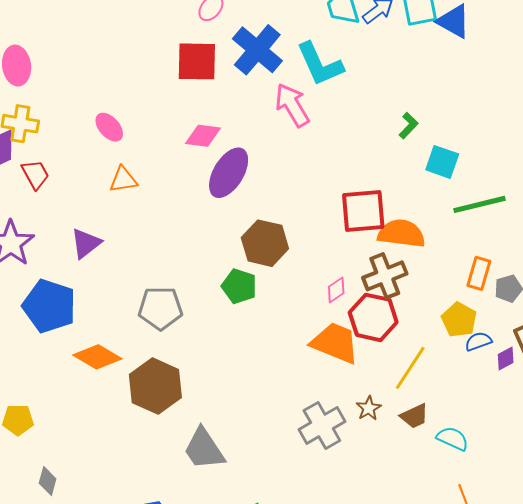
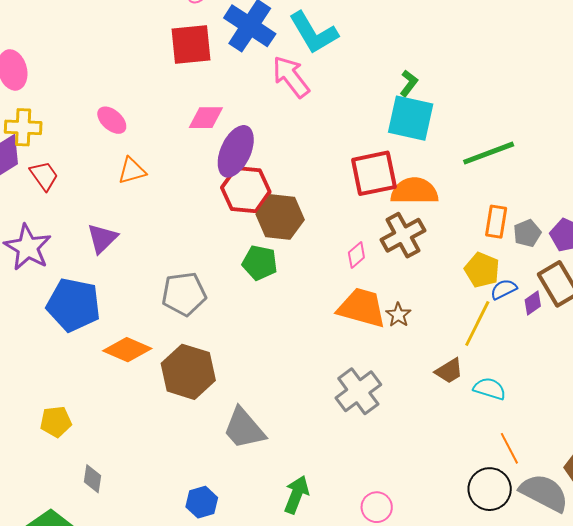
cyan square: (442, 162) -> (411, 118), moved, size x1.4
red hexagon: (373, 317) -> (246, 190), moved
yellow line: (410, 368) -> (477, 324), moved
brown star: (369, 408) -> (398, 315), moved

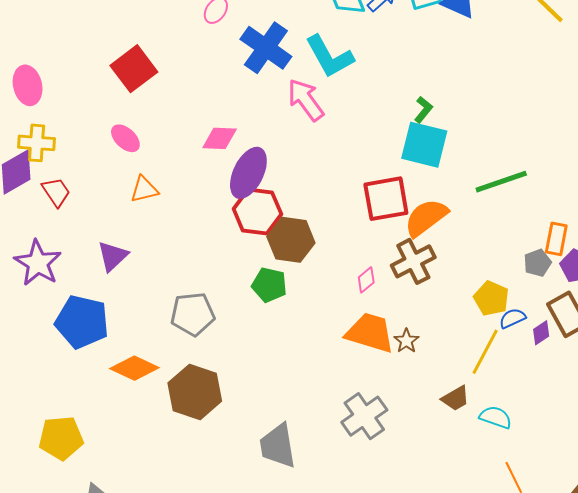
red square: (191, 45) -> (134, 69), moved, turned -33
orange semicircle: (414, 191) -> (426, 218), turned -39
orange rectangle: (496, 222) -> (556, 239), moved
yellow pentagon: (56, 422) -> (61, 438), size x1.4
gray trapezoid: (244, 429) -> (278, 446), moved, turned 30

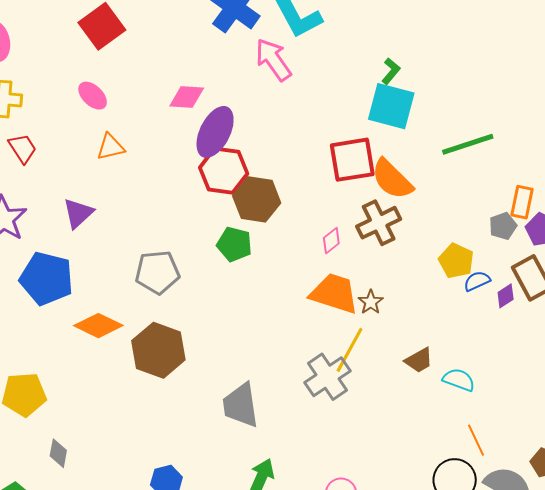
orange semicircle: (426, 218) -> (392, 179), turned -99
yellow line: (485, 352) -> (350, 350), moved

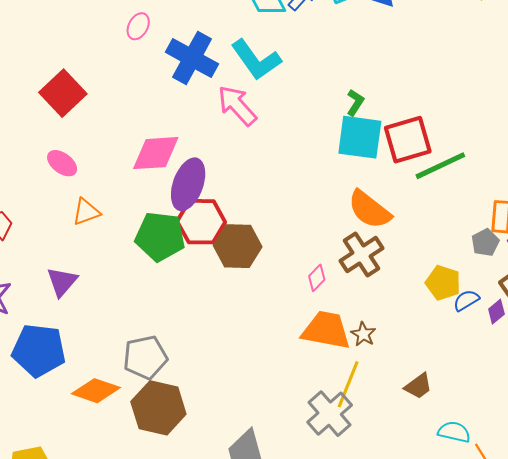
pink diamond: (187, 97) -> (156, 153), size x1.4
red square: (352, 160) -> (408, 140), moved
green pentagon: (234, 244) -> (160, 236), moved, size x1.4
gray pentagon: (157, 272) -> (145, 357), moved
cyan semicircle: (459, 380) -> (454, 432), moved

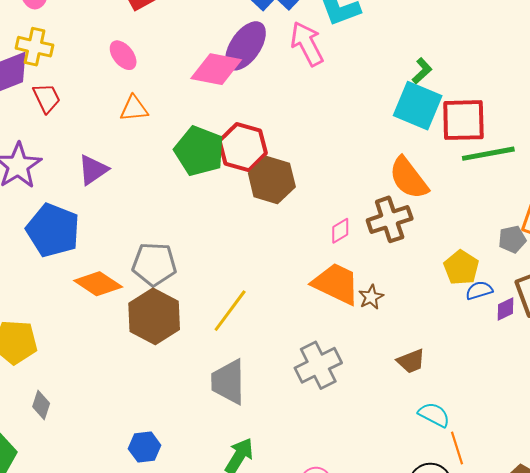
purple ellipse: (188, 184) -> (246, 46), moved
yellow line: (348, 384) -> (230, 311), moved

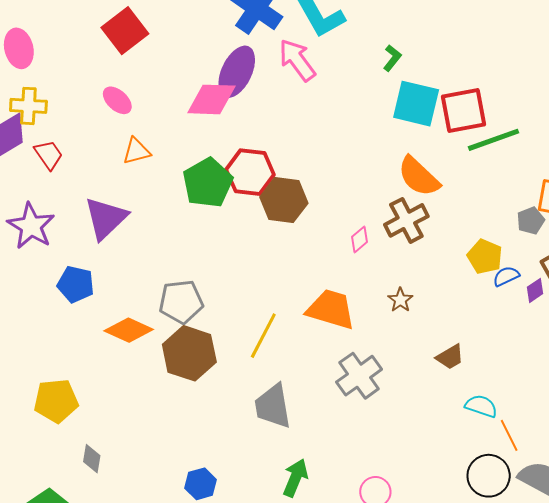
green L-shape: (422, 71) -> (392, 58), moved
green pentagon: (199, 151) -> (208, 183), turned 30
purple triangle: (93, 170) -> (106, 218), size x1.4
blue pentagon: (53, 230) -> (76, 284), size x0.7
orange trapezoid: (336, 284) -> (331, 309), moved

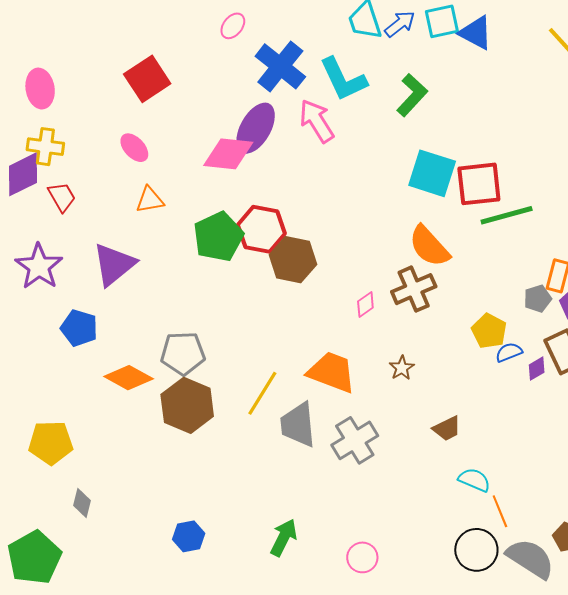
green L-shape: (392, 58) -> (412, 95), moved, size x1.6
gray trapezoid: (273, 406) -> (298, 425), moved

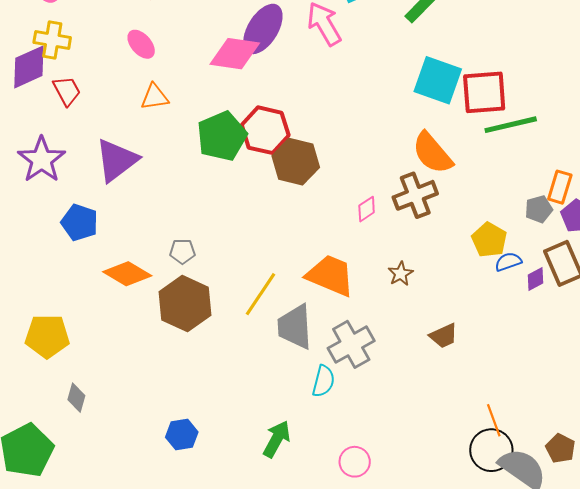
gray pentagon: (183, 353) -> (182, 251), size x0.6
cyan semicircle: (474, 480) -> (323, 381), moved, turned 80
black circle: (476, 550) -> (491, 450), moved

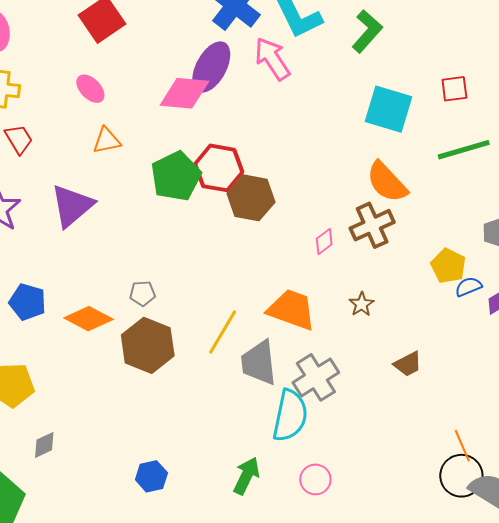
red square: (484, 92) -> (454, 89), moved, size x0.6
blue pentagon: (80, 223) -> (27, 302), moved
cyan semicircle: (323, 381) -> (290, 416), size x1.6
gray diamond: (76, 398) -> (44, 445), turned 52
pink circle: (355, 462) -> (315, 479), moved

